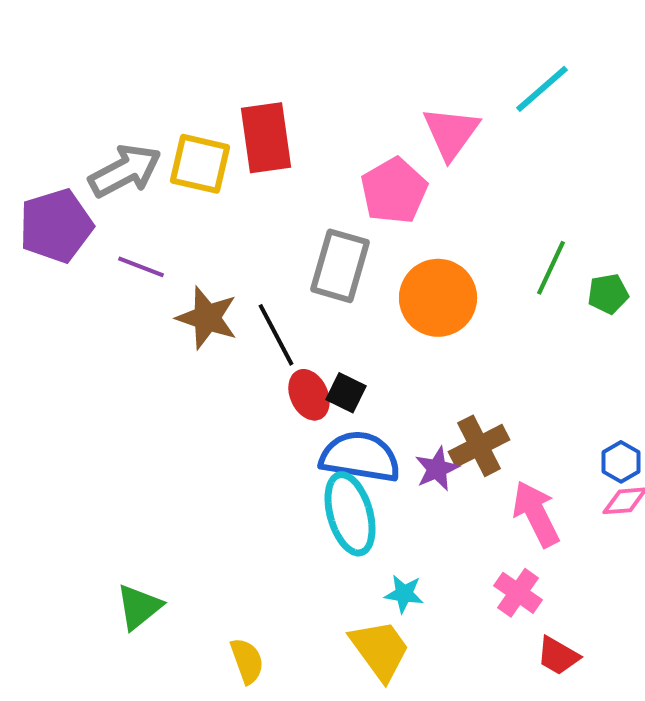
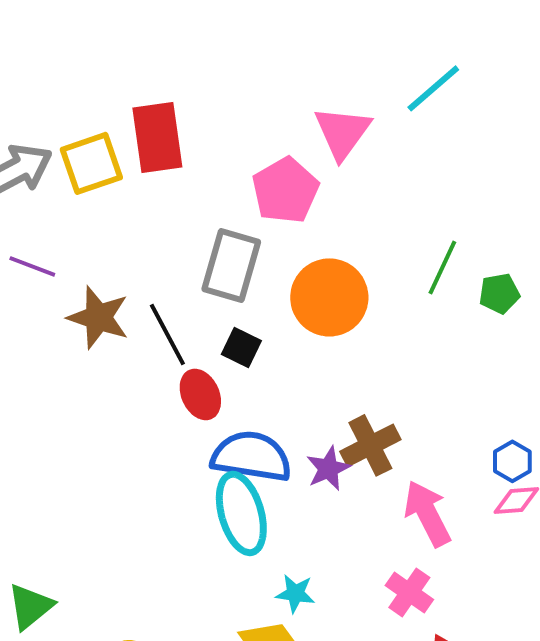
yellow square: (200, 164) -> (91, 163), turned -32
black square: (346, 393) -> (241, 347), moved

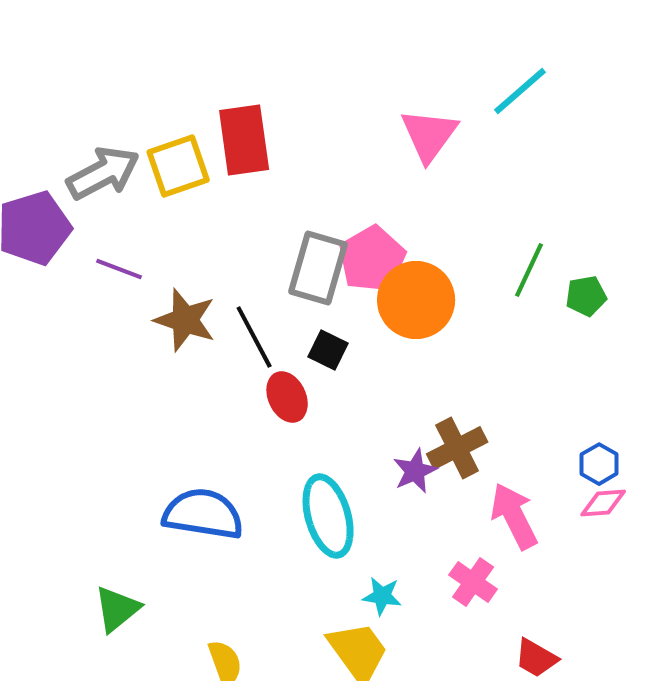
pink pentagon: (285, 190) -> (372, 259), moved
blue semicircle: (251, 456) -> (203, 514), moved
pink cross: (409, 592) -> (473, 582), moved

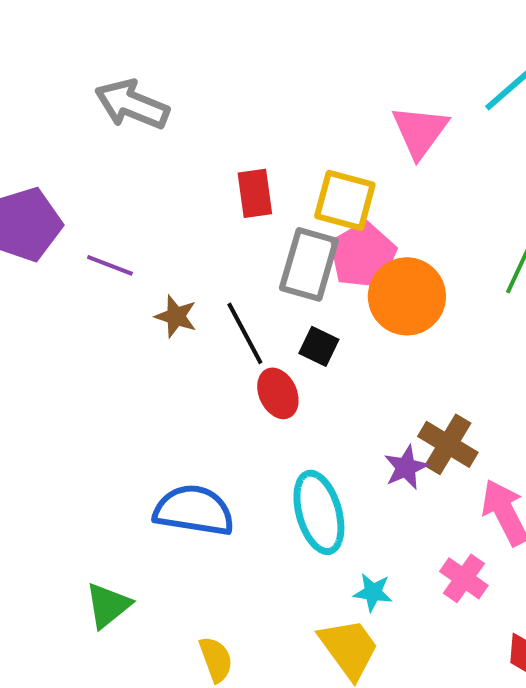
red rectangle: (244, 140) -> (255, 193), moved, size x0.7
yellow square: (178, 166) -> (345, 200), moved, turned 34
gray arrow: (103, 173) -> (132, 104), moved, turned -130
brown star: (185, 320) -> (176, 316), size x0.7
brown cross: (457, 448) -> (448, 444), turned -32

